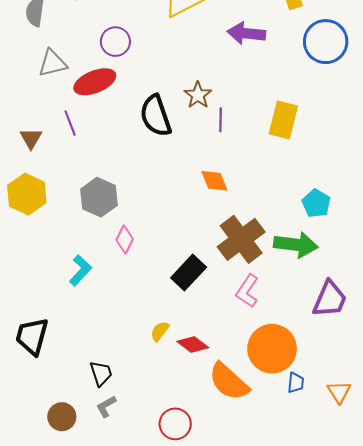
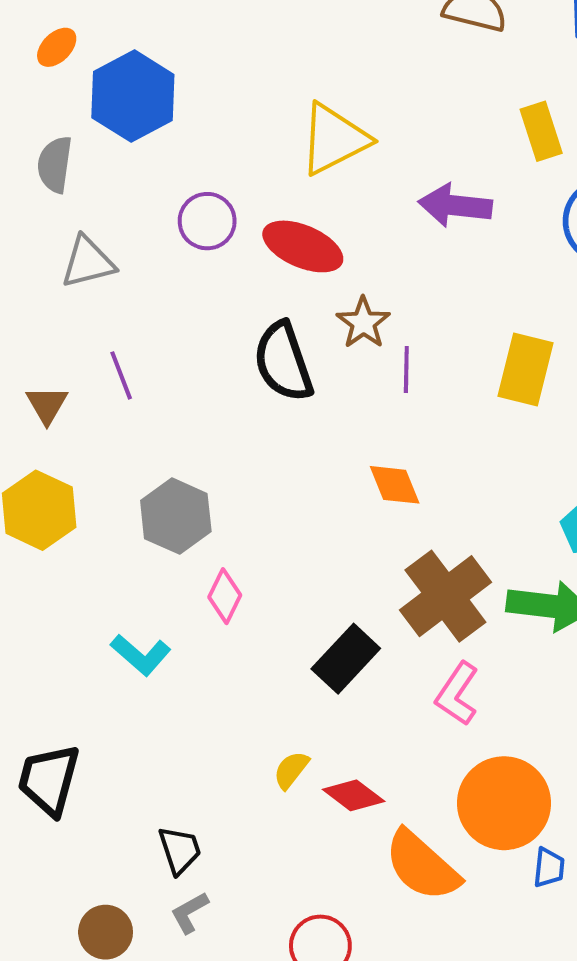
red ellipse: (95, 82) -> (303, 246), moved, turned 45
cyan L-shape: (80, 270) -> (141, 655), turned 88

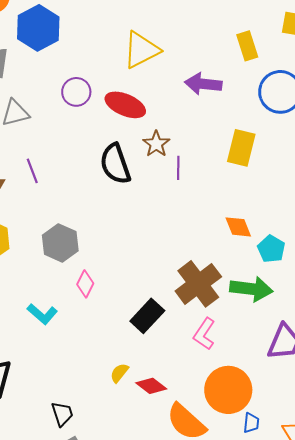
yellow rectangle: (525, 370) -> (241, 148), moved
orange diamond: (395, 485) -> (238, 227), moved

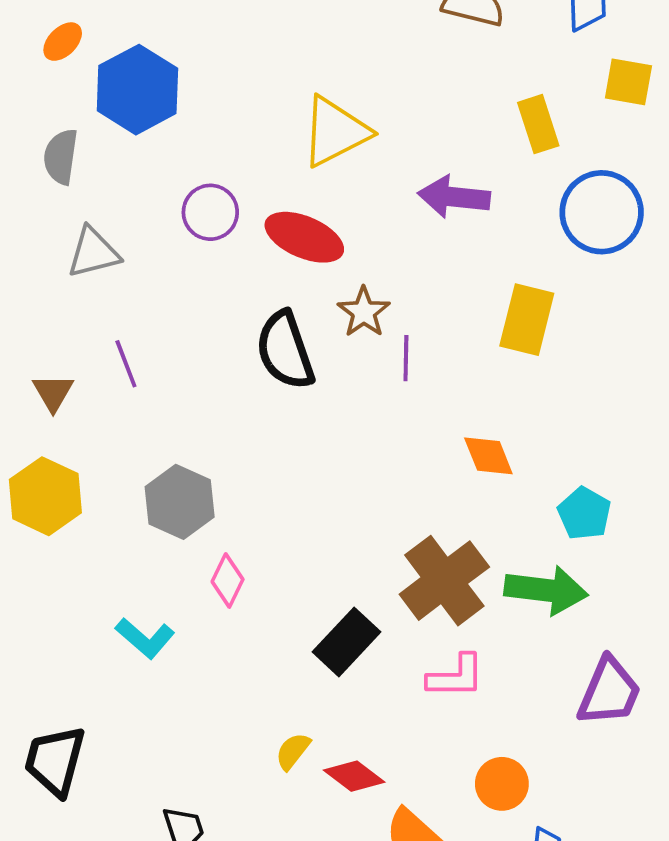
orange diamond: (238, 227) -> (488, 456), moved
pink L-shape: (204, 334) -> (456, 676), turned -124
orange circle: (228, 390) -> (502, 784), size x0.6

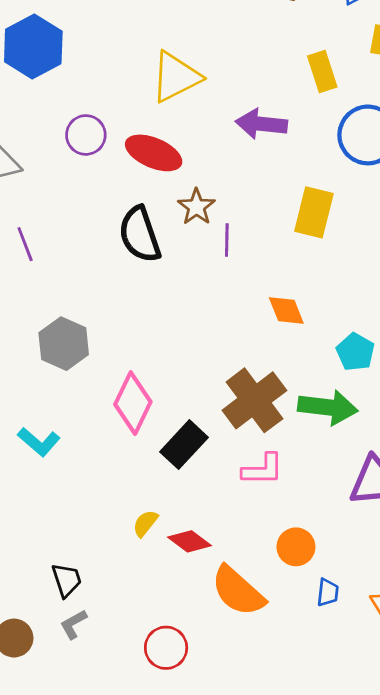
pink diamond: (228, 581) -> (133, 403), moved, size x1.6

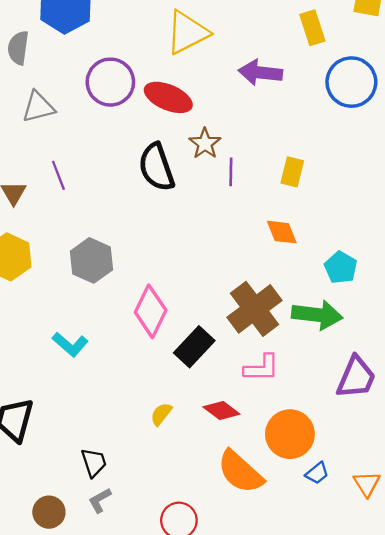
purple circle: (86, 135) -> (110, 82), size x1.4
yellow rectangle: (314, 212) -> (292, 172), moved, size x0.7
red diamond: (190, 541) -> (221, 411), moved
orange circle: (296, 547) -> (290, 434), size x1.5
blue trapezoid: (328, 592) -> (317, 473), turned 45

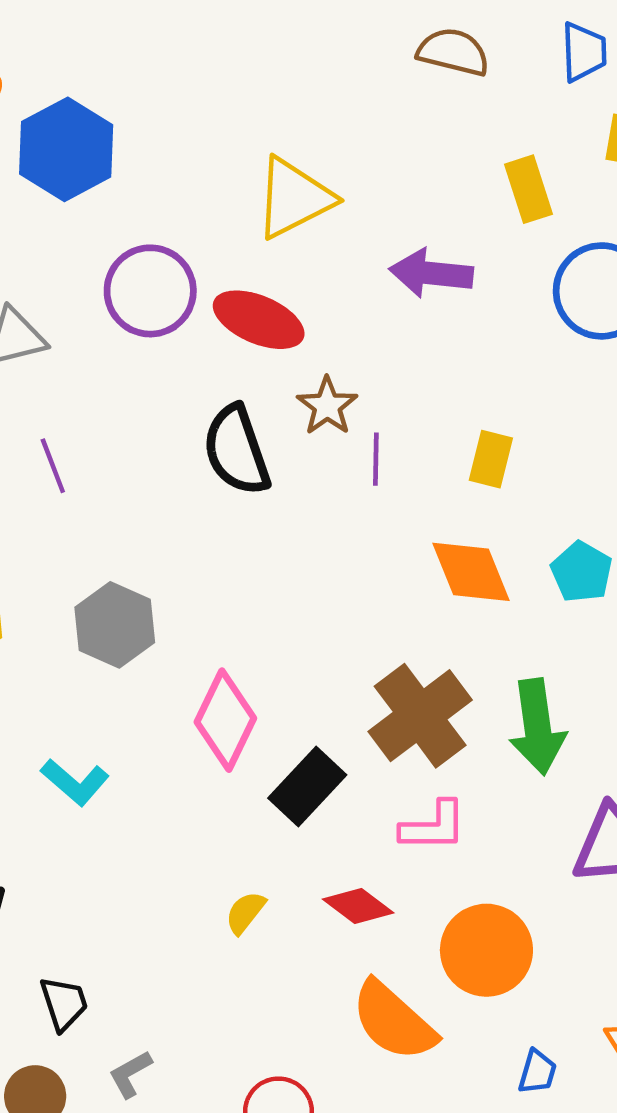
orange diamond: (282, 232) -> (471, 572), size x1.4
cyan pentagon: (341, 268) -> (582, 572), moved
green arrow: (317, 315) -> (537, 727), turned 75
black trapezoid: (94, 462) -> (64, 1003), moved
blue trapezoid: (317, 473) -> (537, 1072), moved, turned -35

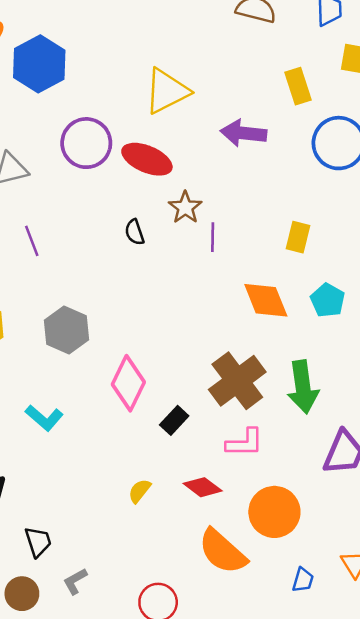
black semicircle: (236, 450) -> (135, 232), size x0.5
yellow rectangle: (491, 459) -> (298, 237), moved
black rectangle: (307, 786) -> (174, 420), size x0.7

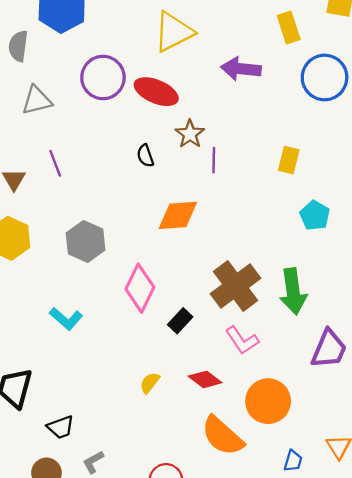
orange diamond: (266, 300) -> (178, 215), moved, turned -72
pink L-shape: (245, 443) -> (242, 340), turned 56
black trapezoid: (38, 542) -> (61, 427), turned 88

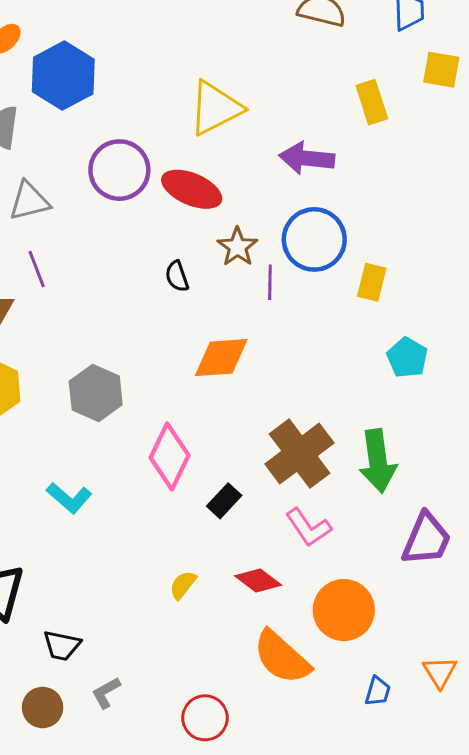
blue circle: (325, 77) -> (314, 239), moved
purple line: (55, 163) -> (37, 269), moved
black trapezoid: (61, 427) -> (62, 645), turned 32

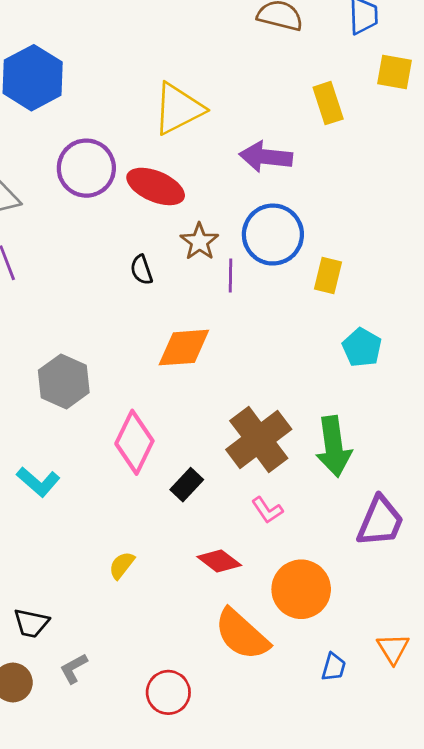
pink L-shape: (308, 527) -> (267, 510), size x0.7
yellow semicircle: (183, 585) -> (122, 565), moved

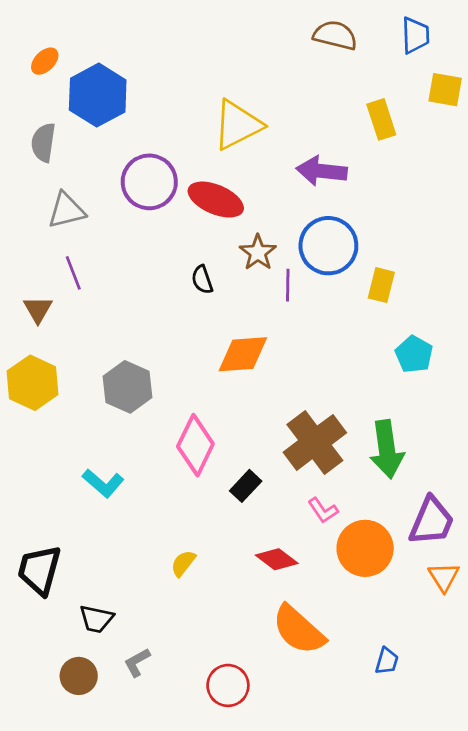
orange circle: (301, 589) -> (365, 548), moved
orange triangle: (393, 649) -> (444, 577), moved

